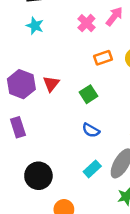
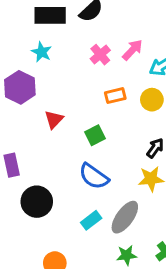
purple hexagon: (21, 84) -> (20, 87), moved
blue semicircle: (91, 130) -> (94, 176), size x1.5
black circle: (38, 176) -> (37, 202), moved

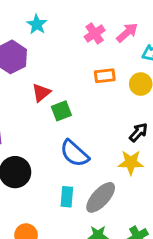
green square: (95, 135) -> (61, 111), moved
cyan rectangle: (91, 220) -> (67, 197), turned -54

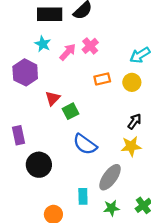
pink arrow: (127, 33) -> (68, 52), moved
cyan rectangle: (67, 197) -> (83, 196), moved

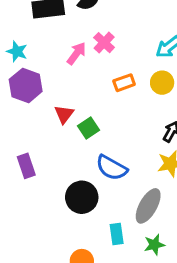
cyan star: (43, 44) -> (17, 52), moved
black circle: (39, 165) -> (82, 197), moved

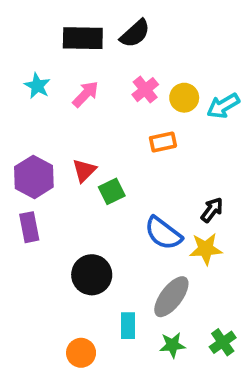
pink arrow: (76, 53) -> (86, 94), moved
yellow circle: (162, 83) -> (184, 98), moved
purple hexagon: (26, 85) -> (34, 177), moved
blue semicircle: (112, 168) -> (163, 233), moved

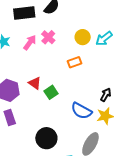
pink cross: (145, 90) -> (48, 37), moved
red triangle: (84, 170) -> (35, 83), turned -32

